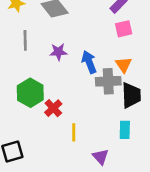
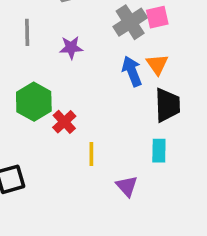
blue arrow: (89, 62) -> (132, 71), moved
gray cross: (108, 81) -> (130, 22), moved, turned -30

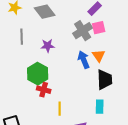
green hexagon: (34, 102) -> (38, 74), moved
red cross: (64, 122) -> (44, 90), turned -32

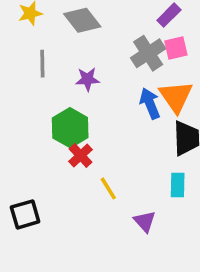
orange triangle: (99, 56) -> (176, 97), size x1.5
red cross: (44, 90) -> (81, 155), turned 32
yellow line: (60, 109) -> (108, 188), turned -32

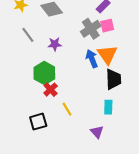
gray line: (42, 64) -> (28, 35), turned -35
black square: (25, 214) -> (38, 122), moved
purple triangle: (145, 221) -> (97, 132), moved

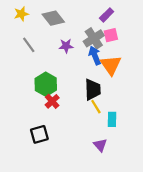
purple star: (55, 44) -> (66, 46), moved
blue arrow: (92, 59) -> (95, 55), moved
black trapezoid: (113, 79) -> (93, 90), moved
yellow line: (67, 109) -> (96, 107), moved

